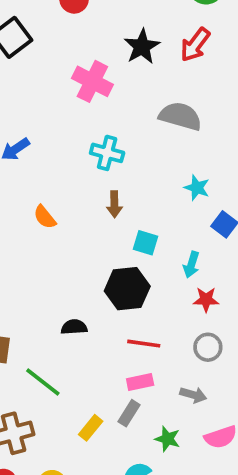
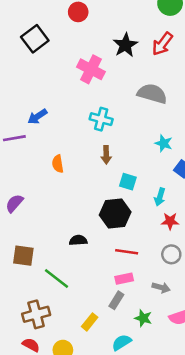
orange semicircle: (45, 217) -> (58, 164), turned 30
yellow rectangle: (91, 428) -> (90, 322), moved

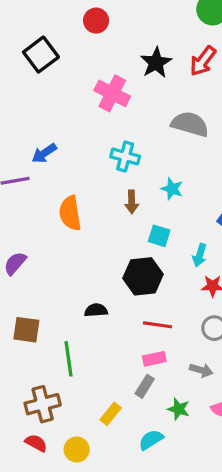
cyan star: (164, 143) -> (172, 189), moved
orange semicircle: (58, 164) -> (70, 213), size x1.5
green line: (56, 279) -> (68, 359), turned 44

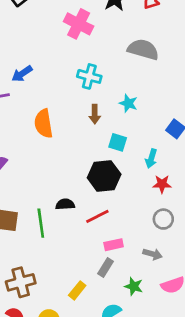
red line: (158, 325) -> (97, 216), moved, turned -35
green line: (68, 359) -> (41, 223), moved

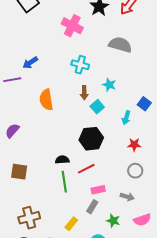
cyan square: (118, 142) -> (97, 107), moved, turned 32
cyan arrow: (151, 158) -> (126, 118), moved
green line: (41, 223) -> (64, 182), moved

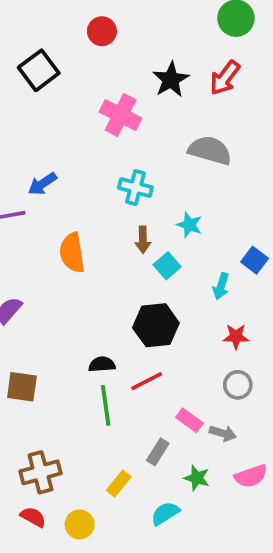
pink rectangle: (98, 190) -> (189, 420), moved, turned 48

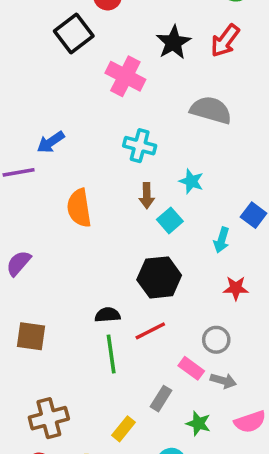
black square: (39, 70) -> (74, 34), moved
gray circle: (238, 385) -> (216, 340), moved

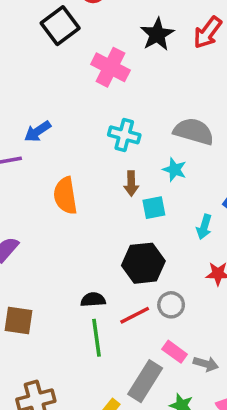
gray semicircle: (211, 110) -> (194, 131), moved
cyan square: (170, 220) -> (154, 208), turned 30
gray circle: (216, 340) -> (171, 305), moved
gray rectangle: (161, 399) -> (145, 381), size x1.6

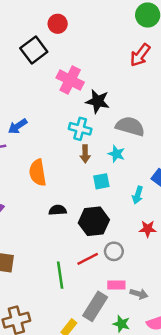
black star: (157, 34) -> (98, 101), moved, turned -30
brown arrow: (131, 183) -> (85, 154), moved
black semicircle: (93, 300) -> (58, 210), moved
pink rectangle: (175, 352) -> (116, 285), turned -36

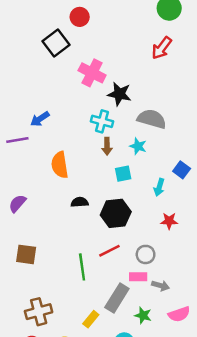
gray circle: (114, 251) -> (146, 254), moved

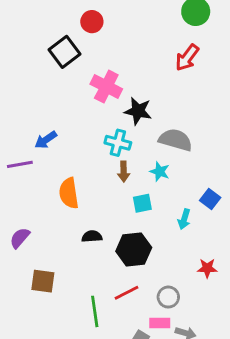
red star: (169, 221) -> (207, 268), moved
brown square: (26, 254) -> (43, 281), moved

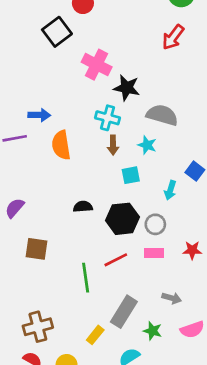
blue arrow: (46, 140) -> (39, 115), turned -145
orange semicircle: (69, 193) -> (61, 145), moved
red star: (207, 268) -> (192, 250), moved
gray circle: (168, 297) -> (155, 224), moved
pink rectangle: (160, 323) -> (154, 253), moved

